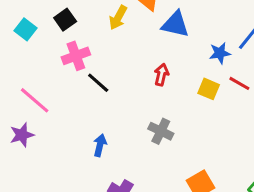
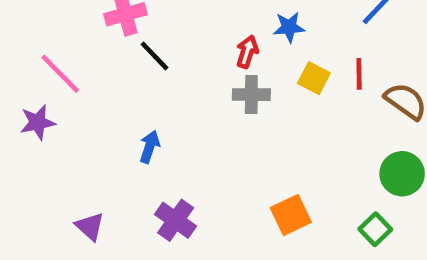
blue star: (220, 53) -> (289, 27), moved
red line: (239, 83) -> (359, 74), turned 55
gray cross: (161, 131) -> (251, 95), moved, turned -30

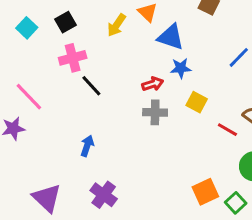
red arrow: (247, 52) -> (153, 84), turned 54
red line: (359, 74) -> (227, 130), moved, turned -60
orange square: (291, 215) -> (205, 192), moved
purple triangle: (90, 226) -> (47, 198), size x1.5

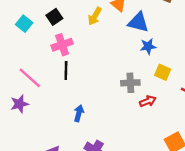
red arrow: (153, 84) -> (148, 101), moved
black line: (91, 86) -> (66, 70), moved, turned 48

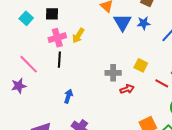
yellow arrow: (95, 16) -> (78, 36), moved
black square: (54, 17) -> (52, 14), turned 32
blue triangle: (138, 22) -> (123, 22), turned 42
blue star: (148, 46) -> (144, 23), moved

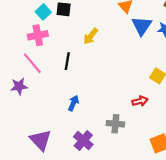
cyan square: (26, 18) -> (43, 12), moved
pink cross: (57, 38) -> (38, 35), moved
gray cross: (113, 73) -> (115, 124), moved

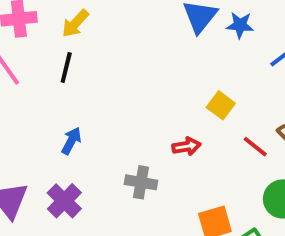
yellow arrow: (91, 36) -> (75, 23), moved
purple cross: (83, 141) -> (64, 201), moved

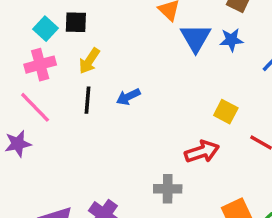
blue arrow: (71, 141) -> (128, 97), moved, turned -135
red arrow: (187, 146) -> (202, 152), size x1.4

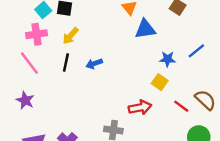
blue triangle: (196, 38) -> (145, 29), turned 45
blue star: (231, 40) -> (167, 59), moved
purple star: (18, 144) -> (25, 100), moved, turned 30

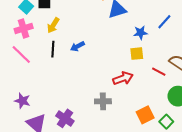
yellow square: (160, 82) -> (137, 54), turned -32
purple star: (25, 100) -> (22, 101), moved

